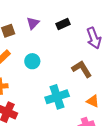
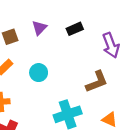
brown L-shape: (82, 69) -> (97, 82), turned 100

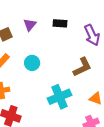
black rectangle: (75, 29) -> (60, 23), turned 32

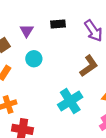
cyan circle: (32, 63) -> (34, 59), moved

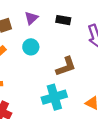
brown L-shape: (89, 66) -> (66, 66), moved

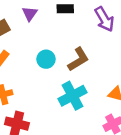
cyan circle: (31, 47) -> (46, 59), moved

